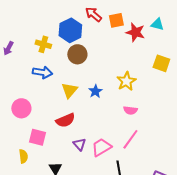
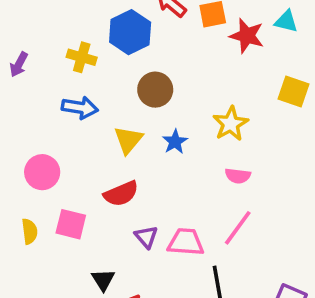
brown circle: (77, 54) -> (155, 90), moved
pink trapezoid: (101, 147) -> (186, 242), turned 35
yellow semicircle: (23, 156) -> (30, 231), moved

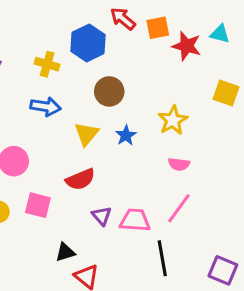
black triangle: (103, 280) -> (65, 252), turned 45

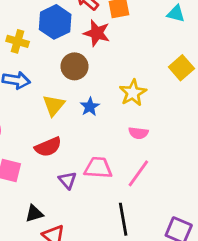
red star: (187, 46) -> (97, 33), moved
yellow square: (226, 93) -> (181, 68), turned 30
pink trapezoid: (135, 220) -> (98, 168), moved

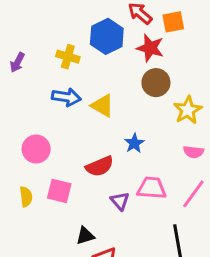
brown circle: (74, 66) -> (156, 83), moved
yellow triangle: (54, 105) -> (103, 106), moved, turned -40
blue star: (90, 107) -> (134, 143), moved

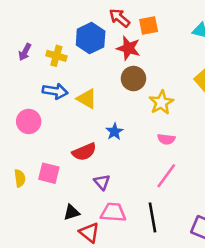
purple arrow: (17, 62) -> (25, 52), moved
pink circle: (36, 149) -> (29, 121), moved
pink trapezoid: (152, 188) -> (113, 212), moved

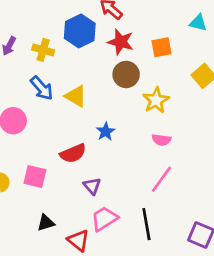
orange square: (149, 25) -> (161, 47), moved
blue arrow: (55, 91) -> (42, 88), turned 40
black triangle: (72, 212) -> (46, 223), moved
pink trapezoid: (113, 212) -> (104, 219), turned -36

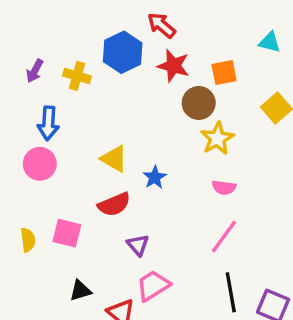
brown circle: (126, 74) -> (199, 103), moved
blue arrow: (42, 88) -> (48, 123), moved, turned 45
yellow triangle: (76, 96) -> (114, 159), moved
black line: (146, 224) -> (231, 292), moved

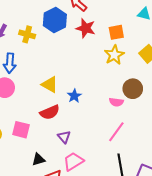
brown circle: (199, 103) -> (133, 89), moved
yellow star: (217, 138) -> (114, 55), moved
black triangle: (80, 291) -> (38, 159), moved

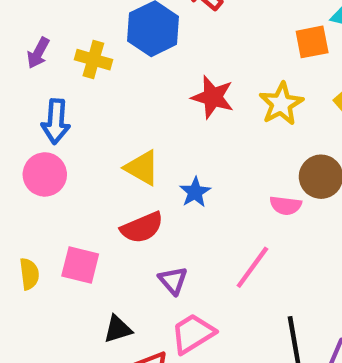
red star: (86, 28) -> (213, 97), moved
orange square: (116, 32) -> (312, 42), moved
pink line: (116, 132) -> (252, 267), moved

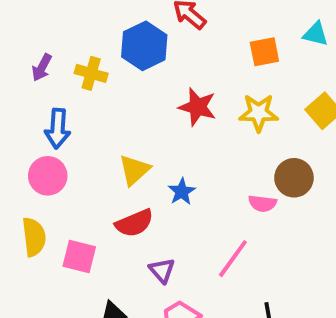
orange square: (312, 42) -> (264, 52), moved
yellow star: (281, 104) -> (259, 113), turned 30
yellow triangle: (142, 168) -> (134, 170), turned 48
yellow semicircle: (29, 274) -> (34, 237), moved, size x1.4

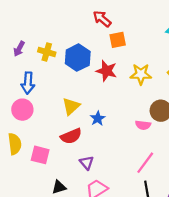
blue hexagon: (144, 46) -> (78, 58), moved
orange square: (264, 52) -> (118, 40), moved
pink line: (233, 259) -> (145, 163), moved

